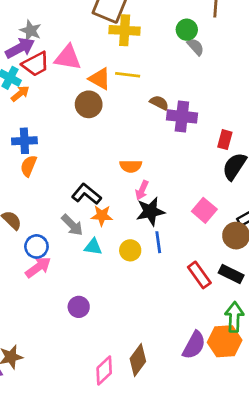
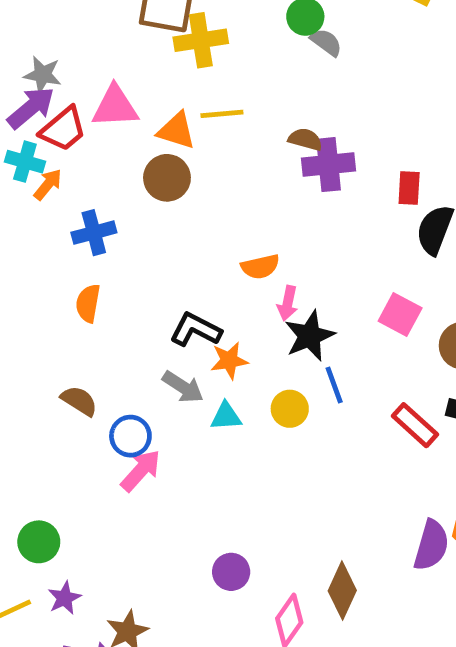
brown semicircle: (159, 103) -> (305, 139), moved
blue cross: (24, 141) -> (94, 233), moved
purple circle: (79, 307) -> (231, 572), moved

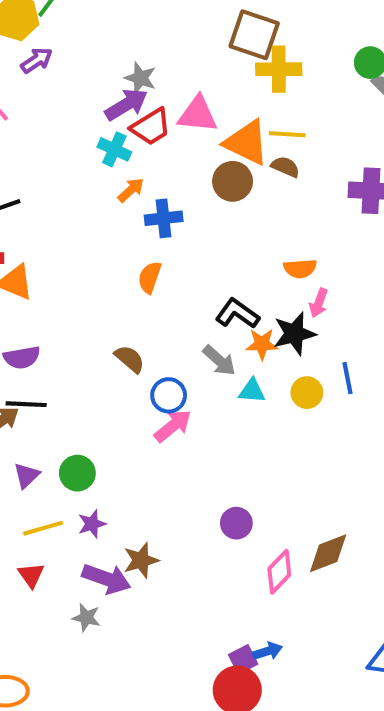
orange triangle: (176, 131) -> (247, 143), size x1.4
brown semicircle: (305, 139) -> (285, 167), moved
orange arrow: (48, 184) -> (131, 190), moved
black star: (310, 336) -> (294, 334), moved
brown diamond: (342, 591) -> (328, 553), turned 36

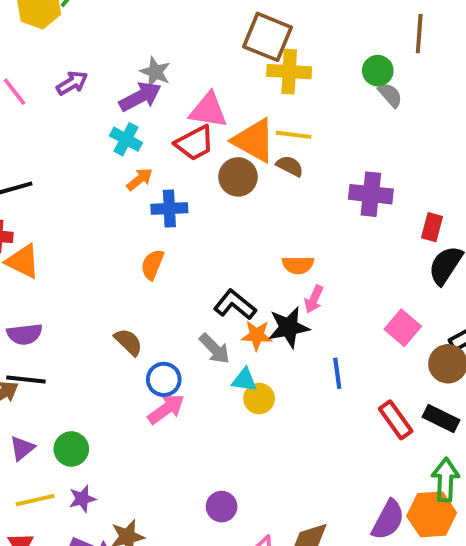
purple arrow: (37, 60) -> (72, 83), moved
red trapezoid: (151, 127) -> (195, 143), moved
yellow circle: (307, 393) -> (259, 398), moved

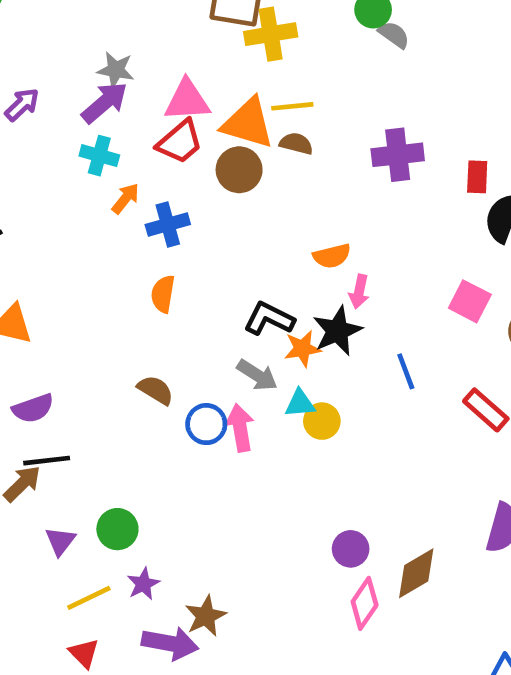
pink arrow: (166, 409) -> (240, 428), moved, turned -51
purple circle: (222, 507) -> (351, 549), moved

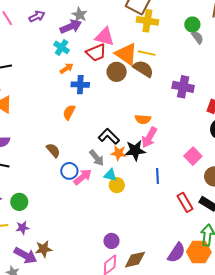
brown semicircle: (296, 144) -> (143, 69), size x1.5
pink arrow: (359, 292) -> (149, 137), size x1.5
pink arrow: (240, 428) -> (83, 177), turned 42

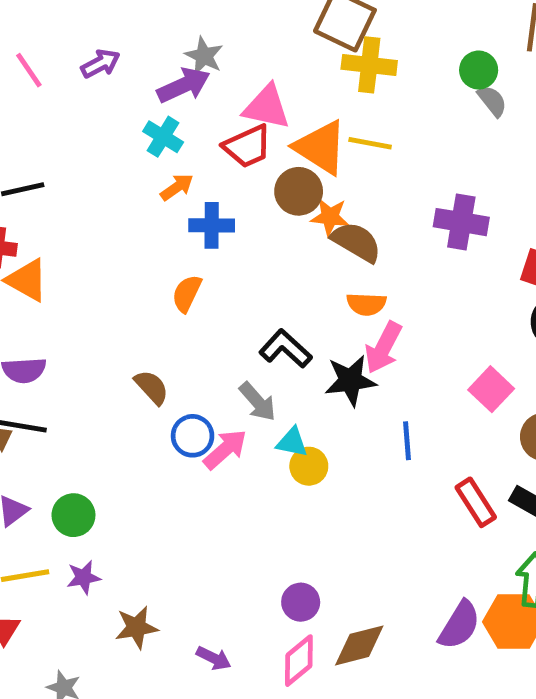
brown semicircle: (143, 69) -> (356, 242), moved
orange star: (119, 153) -> (330, 217), moved
purple arrow: (25, 255) -> (214, 658), moved, size x0.6

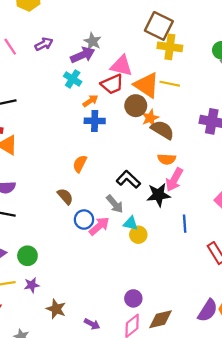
orange arrow: (177, 187) -> (90, 101), moved
orange star: (330, 217) -> (150, 118), turned -30
orange semicircle: (187, 293) -> (80, 164), moved
brown star: (136, 627) -> (56, 309), turned 30

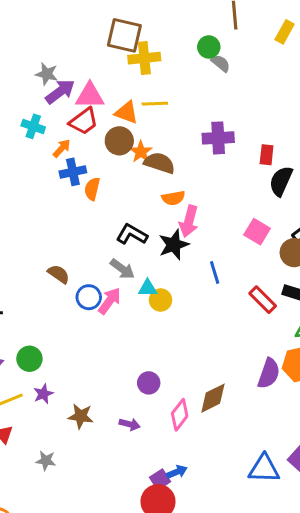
purple arrow: (83, 55) -> (60, 92), moved
orange triangle: (146, 85) -> (127, 112), size x0.7
orange semicircle: (80, 164) -> (92, 189), moved
purple circle: (133, 298) -> (149, 383), moved

